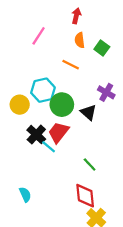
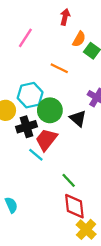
orange semicircle: (80, 40) -> (79, 39), moved, turned -144
black cross: (36, 135) -> (27, 127), moved, turned 30
green line: (90, 165) -> (69, 180), moved

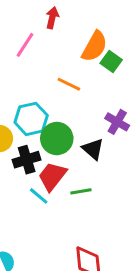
red arrow: (65, 17) -> (52, 18), moved
orange semicircle: (79, 39) -> (95, 46), size x1.5
green line: (69, 180) -> (81, 191), moved, turned -56

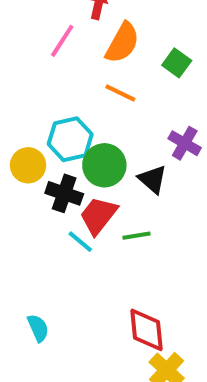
orange semicircle: (95, 46) -> (122, 43), moved
black cross: (27, 160) -> (64, 193), turned 36

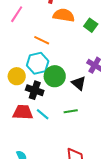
pink line: (62, 41) -> (17, 14), moved
orange semicircle: (122, 43) -> (64, 15), turned -110
orange line: (120, 93) -> (42, 40), moved
red trapezoid: (98, 216) -> (23, 112), moved, turned 55

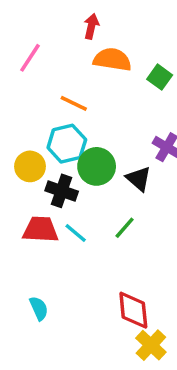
green line: (71, 111) -> (125, 228), turned -40

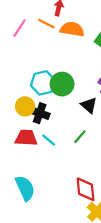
orange line: (74, 103) -> (46, 24), moved
yellow circle: (30, 166) -> (25, 106), moved
green circle: (97, 166) -> (62, 84), moved
cyan semicircle: (39, 308) -> (25, 188), size x1.6

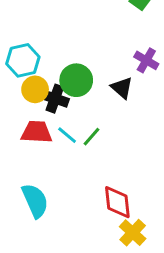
cyan hexagon: (43, 83) -> (23, 60), moved
green circle: (62, 84) -> (76, 80), moved
green line: (80, 137) -> (91, 137), moved

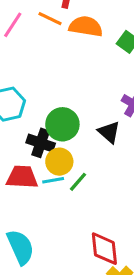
yellow circle: (35, 89) -> (59, 162), moved
cyan line: (67, 135) -> (53, 180), turned -50

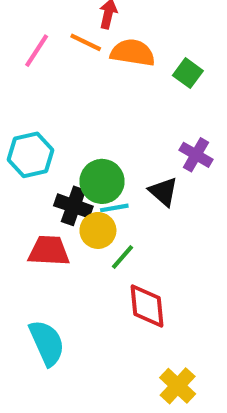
cyan line: (53, 180) -> (114, 208), moved
red diamond: (104, 249) -> (147, 306), moved

